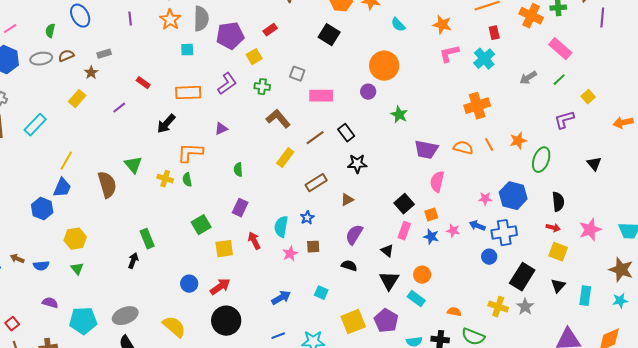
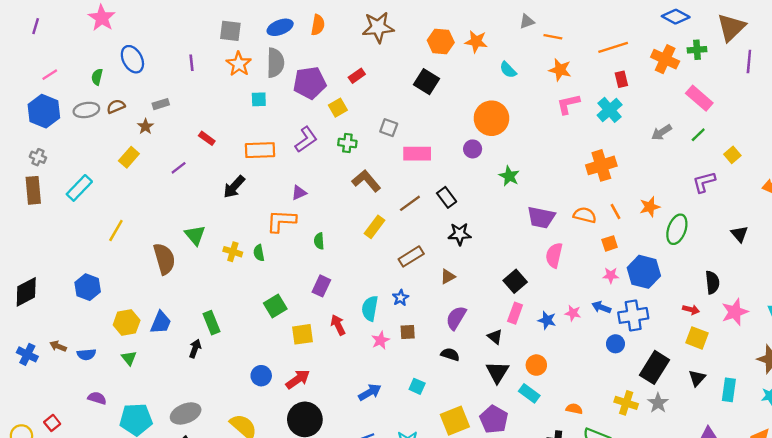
orange L-shape: (190, 153) -> (281, 221), moved
blue trapezoid: (62, 188) -> (161, 323), moved
black semicircle: (558, 202) -> (712, 282), moved
orange square: (431, 215) -> (610, 243), moved

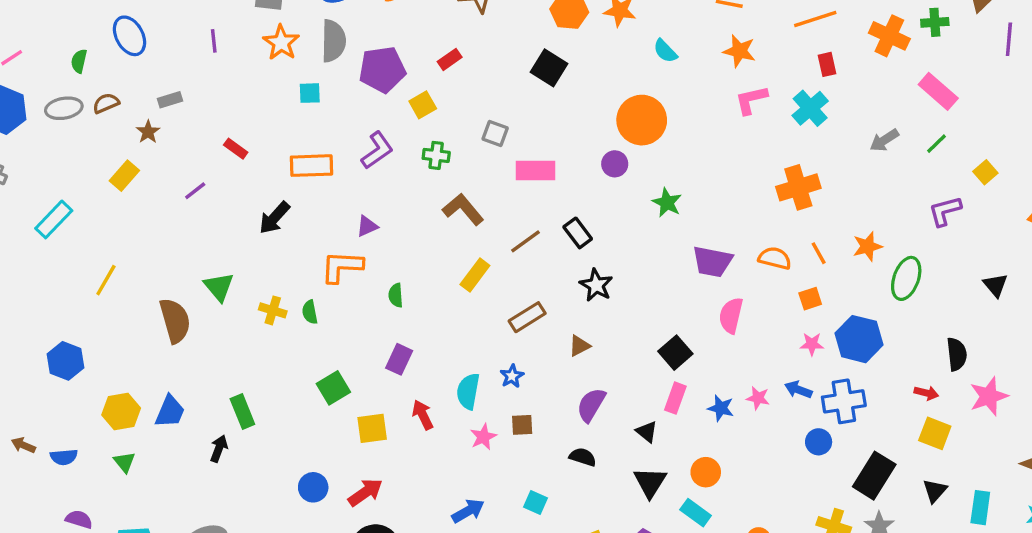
black star: (460, 234) -> (596, 285), turned 30

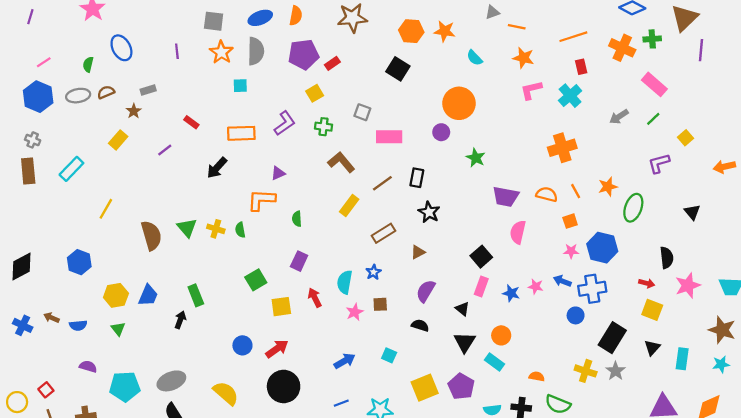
purple pentagon: (382, 70) -> (304, 54), moved
black rectangle: (578, 233) -> (417, 178), turned 48
green triangle: (219, 287) -> (187, 228), moved

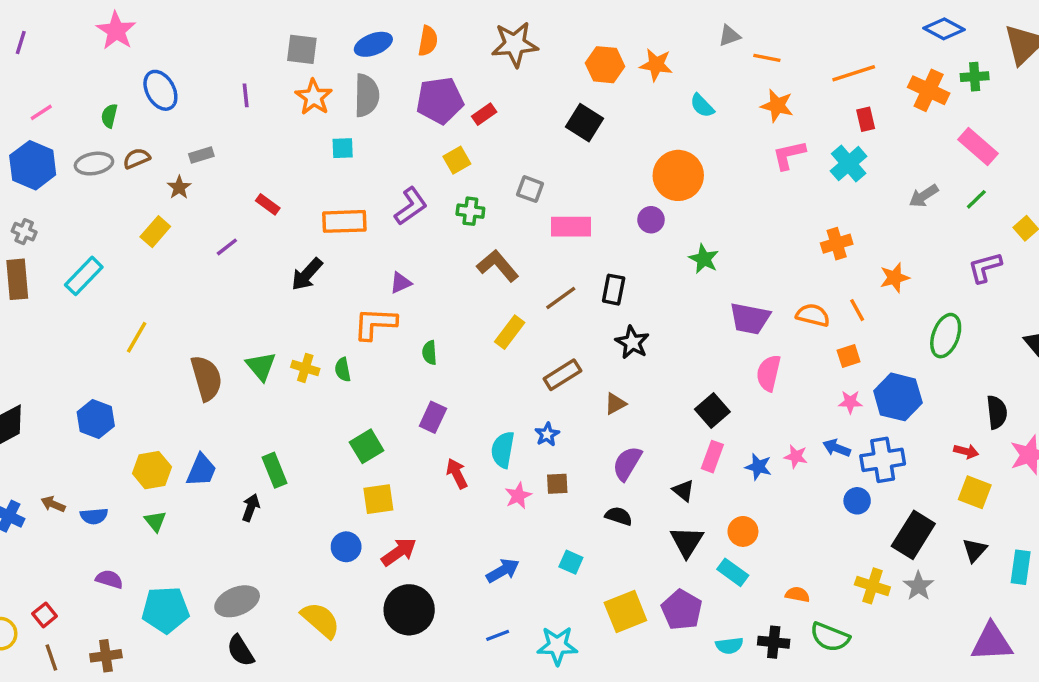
orange cross: (562, 148) -> (837, 244), size x0.7
orange star: (608, 187) -> (895, 278), moved
yellow square: (281, 307) -> (378, 499), moved

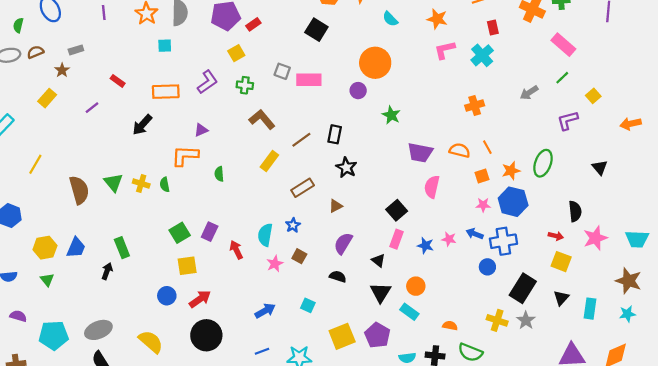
gray arrow: (924, 196) -> (529, 93), moved
pink rectangle: (571, 227) -> (309, 80), moved
orange star: (895, 278) -> (511, 171), moved
purple rectangle: (433, 417) -> (210, 232), moved
brown square: (557, 484) -> (299, 256), turned 32

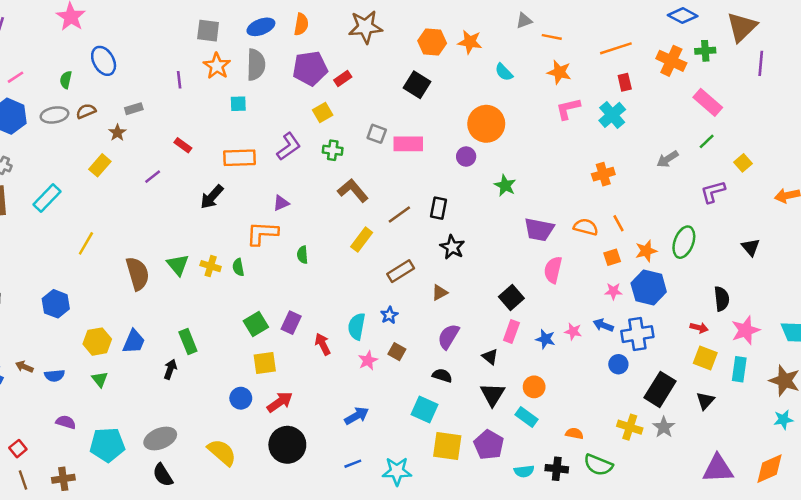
purple line: (104, 13) -> (179, 80), moved
cyan square: (308, 305) -> (425, 410), moved, size x1.5
cyan rectangle: (590, 309) -> (739, 369), moved
yellow square: (342, 336) -> (447, 446), turned 30

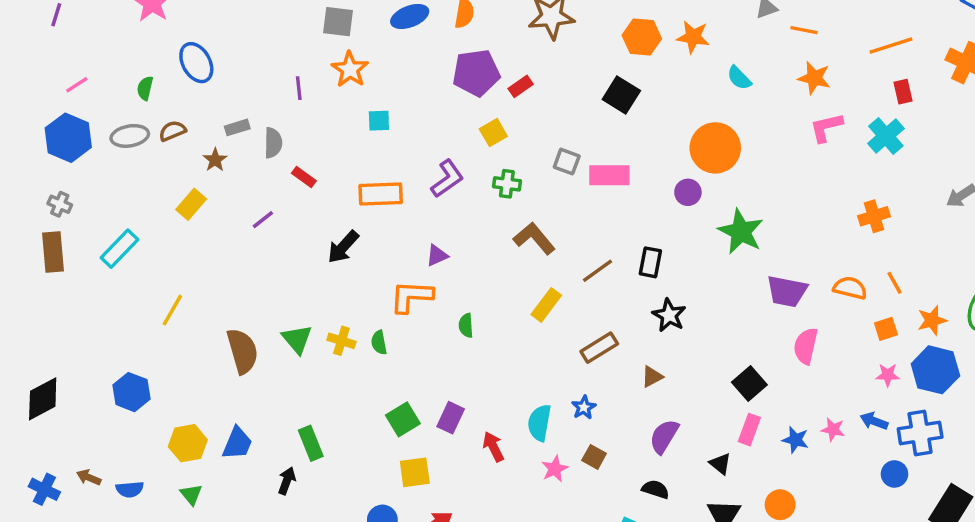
gray semicircle: (256, 65) -> (273, 143), moved, size x0.7
green star: (505, 185) -> (741, 232), size x1.5

